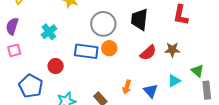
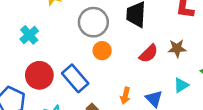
blue rectangle: (86, 51) -> (75, 78), moved, turned 45
red circle: (56, 66) -> (39, 75), size x1.5

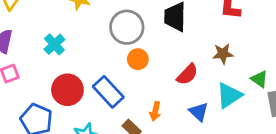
red semicircle: (149, 54) -> (187, 74), moved
cyan triangle: (181, 85) -> (229, 95), size x1.5
orange arrow: (125, 96) -> (155, 111), moved

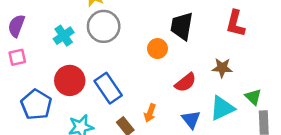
gray circle: (127, 27) -> (104, 26), moved
orange circle: (138, 59) -> (157, 49), moved

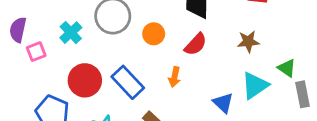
orange circle: (157, 49) -> (154, 34), moved
pink square: (17, 57) -> (36, 52), moved
red semicircle: (185, 82) -> (196, 44), moved
orange arrow: (150, 113) -> (175, 77), moved

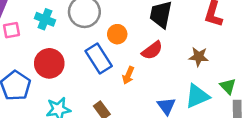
cyan cross: (71, 33) -> (45, 19), turned -36
blue rectangle: (128, 82) -> (99, 59), moved

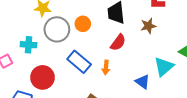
orange circle: (117, 34) -> (83, 24), moved
brown star: (199, 57) -> (148, 26), moved

